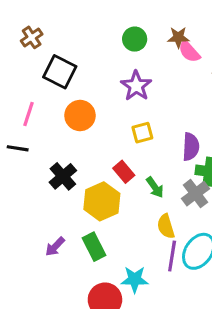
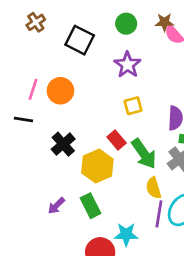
black square: (60, 72) -> (80, 40), moved
orange circle: (80, 116) -> (60, 91), moved
green arrow: (155, 187) -> (144, 154), size x1.6

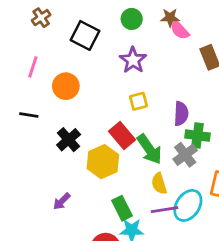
pink line: (33, 89) -> (33, 67), moved
red rectangle: (117, 140) -> (122, 136), size x1.4
green rectangle: (91, 206) -> (122, 208), moved
purple line: (159, 214) -> (165, 210), turned 72

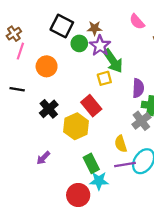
brown cross: (41, 18) -> (14, 34), moved
brown star: (170, 18) -> (95, 28), moved
green circle: (132, 19) -> (79, 43), moved
green arrow: (149, 149) -> (113, 61), moved

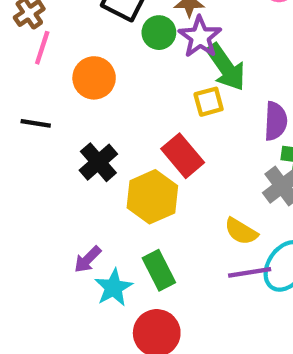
yellow semicircle: (121, 144) -> (241, 231), turned -42
green rectangle: (91, 163) -> (159, 270), moved
cyan star: (99, 181) -> (114, 288), moved, turned -30

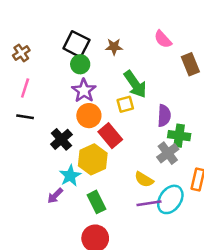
green circle: (159, 33) -> (80, 64), moved
purple star: (200, 37) -> (84, 91), moved
pink line: (42, 48) -> (25, 88), moved
orange circle: (94, 78) -> (89, 116), moved
cyan star: (114, 288) -> (70, 176), moved

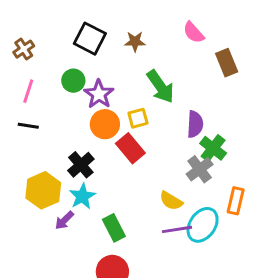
green circle: (80, 64) -> (73, 81), moved
yellow square: (125, 104) -> (138, 118), moved
green cross: (179, 136) -> (213, 148), turned 30
black cross: (61, 139) -> (81, 165), moved
yellow hexagon: (93, 159) -> (43, 190), moved

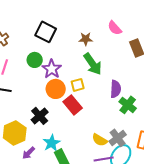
brown star: (135, 42) -> (86, 39), moved
gray cross: (200, 169) -> (118, 138), moved
cyan star: (82, 196) -> (52, 143), moved

